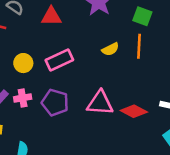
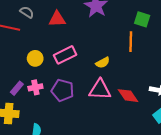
green square: (142, 16) -> (142, 19), moved
yellow semicircle: (110, 49) -> (103, 63), moved
red diamond: (134, 111) -> (128, 96), turned 30

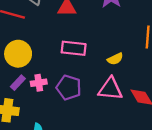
pink rectangle: (65, 55) -> (74, 48), turned 30
yellow circle: (35, 58) -> (18, 54), moved, size x1.5

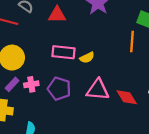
yellow semicircle: (115, 59) -> (87, 58), moved

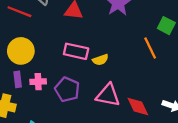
orange line: (132, 41) -> (150, 48), turned -36
purple rectangle: (12, 84) -> (18, 79), turned -56

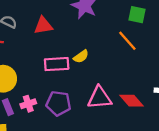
yellow semicircle: (100, 60) -> (81, 57), moved

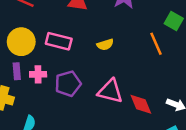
pink rectangle: (57, 64) -> (59, 41), moved
purple pentagon: (58, 103) -> (68, 84), turned 30

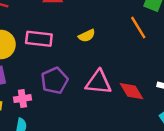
pink cross: (38, 74) -> (22, 99), moved

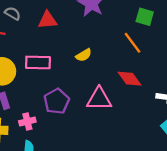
red diamond: (131, 91) -> (130, 79), moved

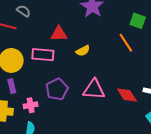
red triangle: (48, 20) -> (59, 34), moved
red diamond: (130, 79) -> (127, 95), moved

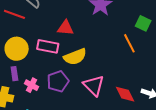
yellow semicircle: (83, 51) -> (75, 57), moved, size x1.6
pink triangle: (94, 90) -> (94, 85), turned 35
pink cross: (31, 105) -> (31, 85), moved, turned 32

